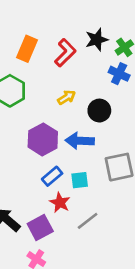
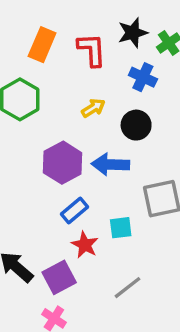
red L-shape: (65, 53) -> (92, 50), turned -48
blue cross: (119, 74) -> (143, 77), moved
cyan square: (80, 180) -> (121, 228), moved
gray line: (88, 221) -> (128, 288), moved

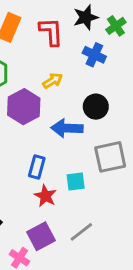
black circle: (136, 125) -> (96, 107), moved
purple hexagon: (63, 163) -> (24, 107), moved
blue rectangle: (75, 211) -> (37, 167), turned -35
purple square: (59, 277) -> (41, 236), moved

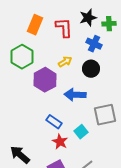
green cross: (116, 26) -> (109, 24), turned 32
black circle: (96, 107) -> (91, 69), moved
blue rectangle: (37, 167) -> (54, 122), turned -70
cyan square: (76, 181) -> (81, 132), turned -32

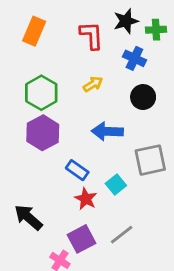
orange rectangle: (35, 25) -> (34, 31), moved
green hexagon: (22, 57) -> (41, 93), moved
black circle: (91, 69) -> (143, 97), moved
purple hexagon: (45, 80) -> (43, 133), moved

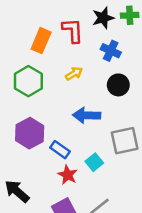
green cross: (156, 30) -> (130, 15), moved
orange rectangle: (34, 31) -> (41, 41), moved
purple hexagon: (43, 133) -> (30, 133), moved

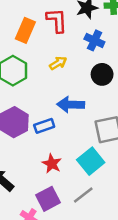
blue rectangle: (60, 150) -> (44, 126), moved, turned -54
cyan square: (94, 162) -> (91, 161), moved, size x1.5

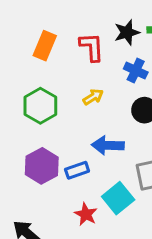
orange rectangle: (25, 30) -> (45, 46), moved
cyan square: (91, 161) -> (118, 198), moved

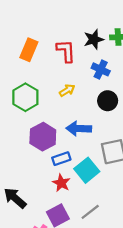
purple hexagon: (42, 166) -> (43, 137), moved
blue rectangle: (77, 170) -> (61, 159), moved

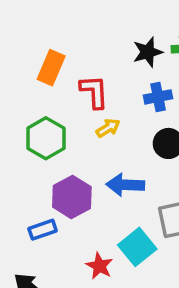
red L-shape: (66, 51) -> (94, 92), moved
blue cross: (101, 69) -> (158, 97), turned -36
blue rectangle: (61, 159) -> (43, 230), moved

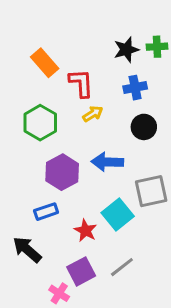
orange rectangle: (51, 68) -> (45, 63), turned -64
blue rectangle: (43, 230) -> (46, 212), moved

